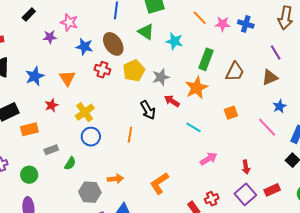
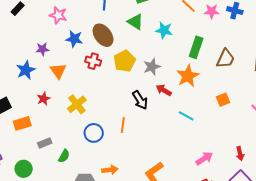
purple star: (50, 37) -> (42, 49), moved
blue circle: (91, 137) -> (94, 133), moved
pink arrow: (209, 159) -> (204, 158), moved

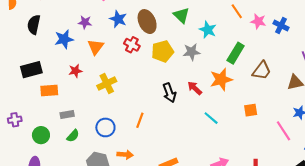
gray star: (152, 67) -> (192, 52), moved
orange line: (123, 125) -> (140, 120), moved
blue circle: (94, 133) -> (105, 127), moved
green semicircle: (64, 156) -> (73, 136), moved

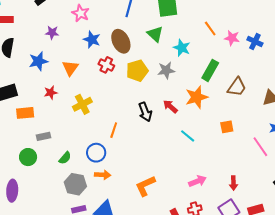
purple star: (85, 22) -> (52, 33), moved
orange line: (140, 120) -> (114, 130), moved
blue circle: (105, 127) -> (96, 153), moved
green circle: (41, 135) -> (28, 157), moved
green semicircle: (73, 136) -> (65, 158), moved

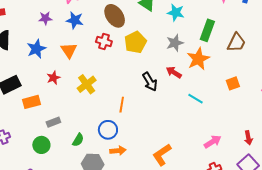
blue star: (92, 40) -> (75, 20), moved
gray star: (166, 70) -> (175, 43), moved

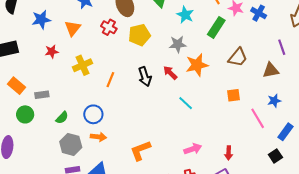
green rectangle: (207, 30) -> (216, 27), moved
orange square: (233, 83) -> (234, 95), moved
orange rectangle: (32, 102) -> (17, 86), moved, turned 42
orange line: (122, 105) -> (110, 80), moved

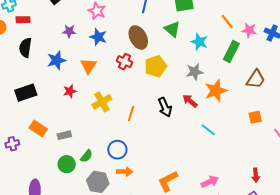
green circle: (25, 114) -> (67, 164), moved
pink arrow: (193, 149) -> (210, 182), moved

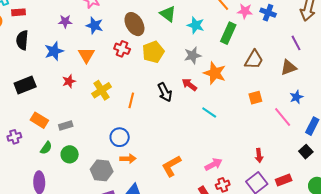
orange star: (216, 91) -> (215, 73), turned -30
green semicircle: (86, 156) -> (46, 148), moved

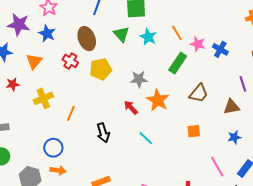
purple star: (65, 21) -> (19, 25), size x1.6
cyan star: (196, 25) -> (148, 37), moved
black arrow: (165, 92) -> (103, 133), moved
pink line: (283, 117) -> (217, 167), moved

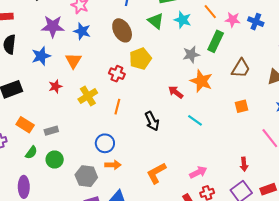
red cross: (70, 61) -> (117, 74), moved
gray star: (139, 79) -> (191, 54), moved

